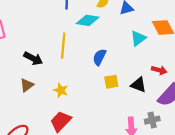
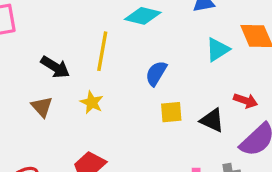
brown triangle: (27, 85) -> (42, 107), turned -40
yellow star: (61, 90) -> (92, 102), moved

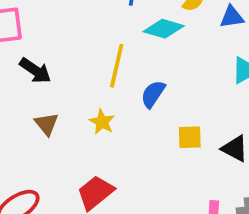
black arrow: (55, 67) -> (35, 71), moved
blue semicircle: (156, 73) -> (153, 94), moved

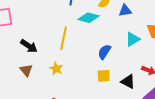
black arrow: (35, 71) -> (29, 46), moved
blue semicircle: (153, 94) -> (104, 52), moved

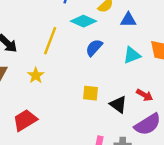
blue semicircle: (104, 52) -> (94, 48), moved

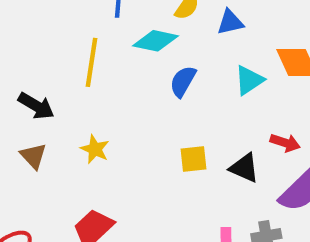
yellow line: (50, 41) -> (92, 62), moved

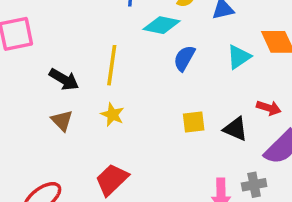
yellow line: (92, 62) -> (112, 65), moved

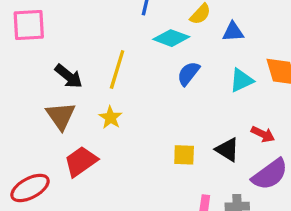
brown triangle: (62, 121) -> (61, 116), size x1.4
yellow square: (194, 122) -> (184, 155), moved
red trapezoid: (112, 180) -> (81, 161), moved

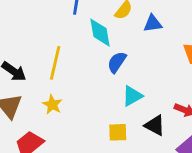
cyan diamond: (171, 38) -> (100, 33), turned 64
cyan triangle: (241, 80) -> (132, 96), moved

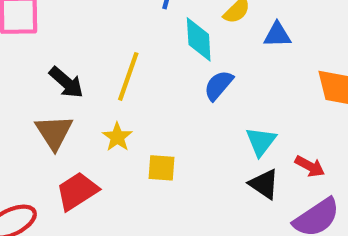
cyan triangle: (132, 96) -> (261, 141), moved, turned -30
yellow square: (118, 132) -> (162, 168), moved

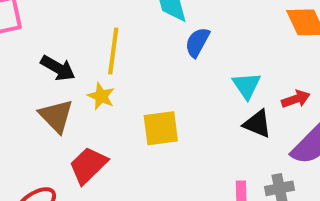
yellow star: (117, 137) -> (101, 96), moved
red arrow: (310, 166) -> (296, 99), turned -36
yellow square: (162, 168) -> (161, 128), size x1.4

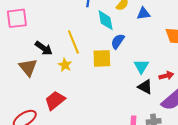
yellow line: (113, 51) -> (73, 42), turned -35
brown triangle: (56, 116) -> (28, 67), moved
yellow square: (161, 128) -> (102, 58), moved

